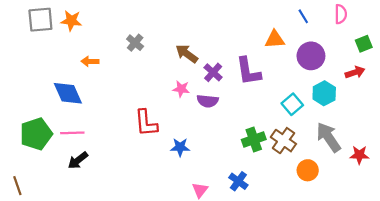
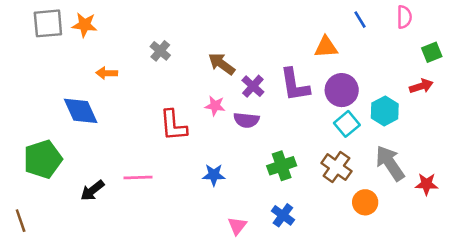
purple circle: (311, 56) -> (342, 90), moved
red L-shape: (146, 123) -> (173, 125), moved
pink line: (72, 133) -> (138, 178), moved
green cross: (254, 139) -> (282, 166), moved

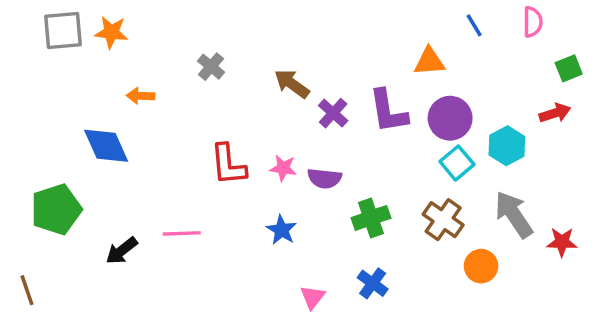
pink star: (215, 106) -> (283, 168), moved
purple semicircle: (246, 120) -> (325, 178), moved
blue star: (214, 175) -> (282, 230), turned 30

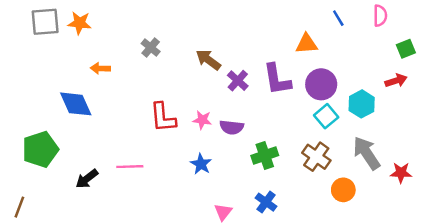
brown line: (27, 290) -> (19, 207), turned 40

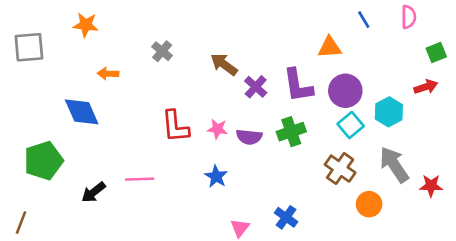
gray square: (45, 22) -> (29, 47), moved
green cross: (265, 155) -> (291, 132), moved

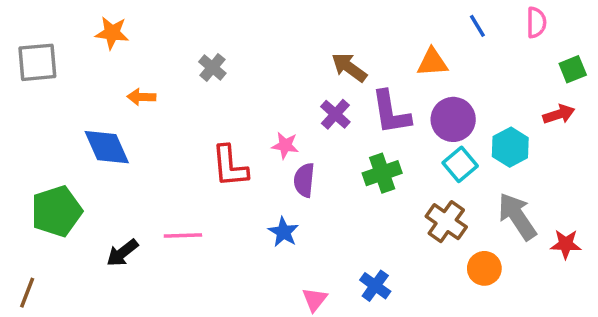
brown arrow: (224, 64) -> (349, 67), moved
pink star: (217, 129) -> (285, 145), moved
purple semicircle: (249, 137) -> (304, 180), moved, turned 90

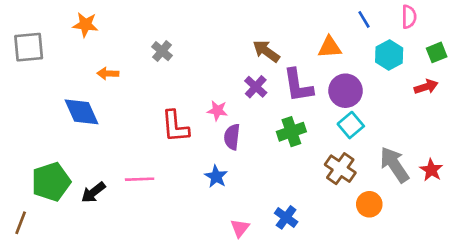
cyan hexagon: (510, 147) -> (389, 55), moved
green pentagon: (57, 211) -> (51, 182), moved
red star: (566, 244) -> (431, 170), moved, turned 30

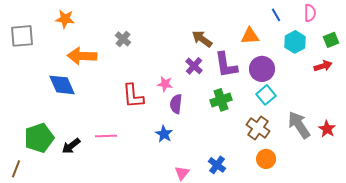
orange arrow: (108, 74) -> (82, 56), size x1.8
orange circle: (369, 204) -> (266, 159), moved

